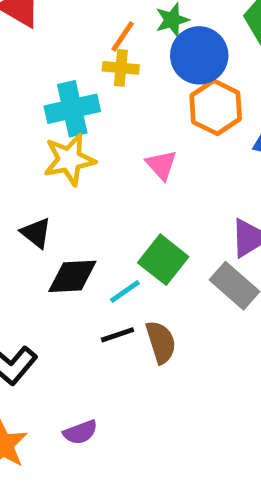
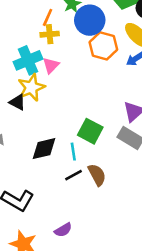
pink triangle: (161, 165) -> (51, 65), moved, turned 36
black triangle: (36, 233) -> (17, 102), moved
cyan line: (125, 291) -> (73, 152), turned -54

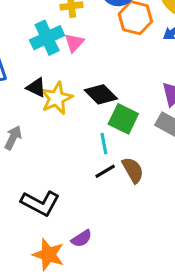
yellow star: (31, 87) -> (56, 98), moved
black diamond: (44, 149) -> (101, 94), moved, turned 60
purple semicircle: (63, 230) -> (82, 239), moved

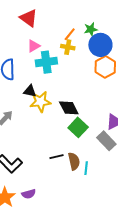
pink triangle: (74, 43) -> (34, 46), moved
black triangle: (36, 87) -> (30, 91), turned -32
cyan line: (104, 144) -> (86, 168), moved

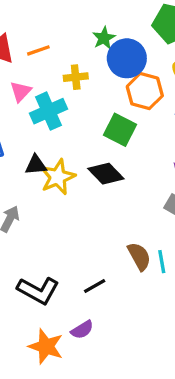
orange line: (70, 34) -> (38, 50), moved, turned 48
green square: (78, 127) -> (120, 130), moved
black line: (56, 157) -> (95, 286), moved

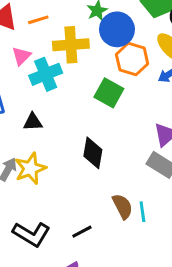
yellow cross: (76, 77) -> (71, 45), size x1.6
black diamond: (106, 174) -> (93, 153), moved, turned 52
yellow star: (58, 177) -> (30, 168), moved

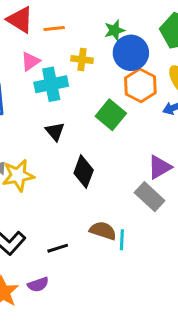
yellow cross: (71, 45) -> (82, 59), size x0.6
black triangle: (33, 122) -> (55, 131), moved, turned 42
brown semicircle: (122, 206) -> (103, 231), turned -55

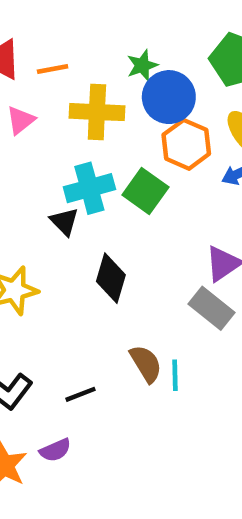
yellow cross: (82, 59) -> (97, 112), size x1.6
cyan cross: (51, 84) -> (89, 188), moved
brown semicircle: (103, 231) -> (146, 364), turned 44

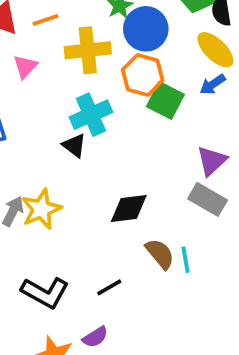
orange hexagon: (186, 144) -> (143, 75), moved
green square: (145, 191) -> (165, 100), moved
black diamond: (111, 278) -> (129, 208), moved, turned 75

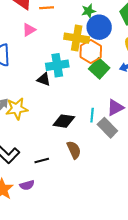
yellow cross: (88, 50) -> (77, 38), moved
black triangle: (74, 146) -> (44, 79), turned -32
cyan line: (185, 260) -> (92, 115), moved

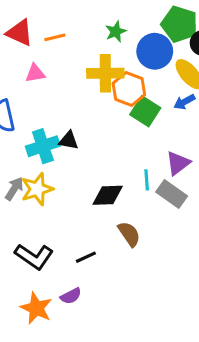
blue circle: (99, 27) -> (155, 51), moved
pink triangle: (29, 30) -> (35, 73), turned 32
cyan cross: (57, 65) -> (43, 146), moved

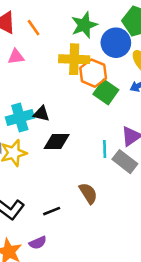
green star: (116, 32) -> (84, 25), size x1.5
orange line: (55, 37) -> (34, 28), turned 66
black diamond: (108, 195) -> (57, 141), moved

